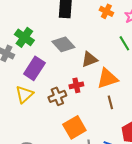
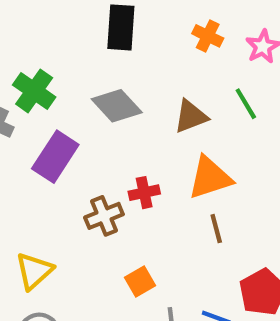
brown triangle: (89, 59) -> (191, 116), moved
yellow triangle: (24, 94) -> (34, 271), moved
orange square: (74, 127) -> (140, 282), size x0.6

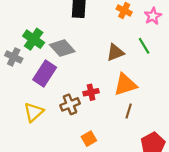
gray diamond: (117, 106) -> (62, 48), moved
brown line: (216, 229) -> (129, 111), turned 32
yellow triangle: (34, 271) -> (34, 112), moved

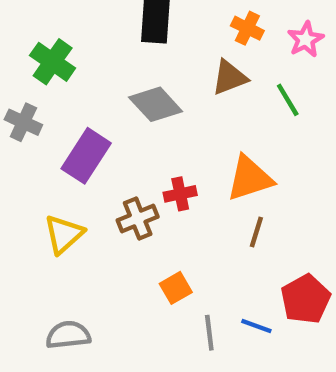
green cross: (34, 39) -> (53, 62), moved
gray diamond: (62, 48) -> (156, 104), moved
brown triangle: (115, 52) -> (229, 77), moved

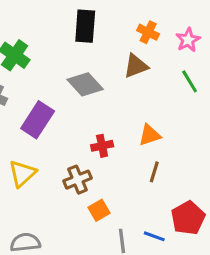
green line: (288, 100) -> (190, 81), moved
orange triangle: (250, 178) -> (150, 135), size x0.7
brown cross: (138, 219) -> (77, 180), moved

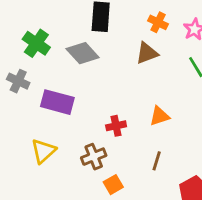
gray diamond: (85, 84) -> (83, 53), moved
purple rectangle: (38, 120) -> (57, 102), turned 72
brown line: (154, 172) -> (157, 161), moved

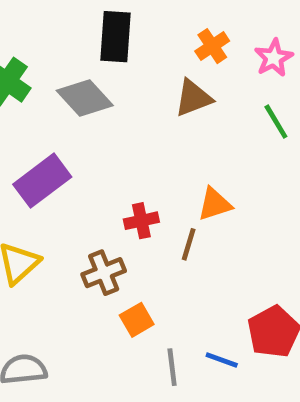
orange cross: (158, 22) -> (212, 46), turned 30
purple rectangle: (57, 102) -> (42, 181), turned -52
brown line: (157, 161) -> (189, 244), moved

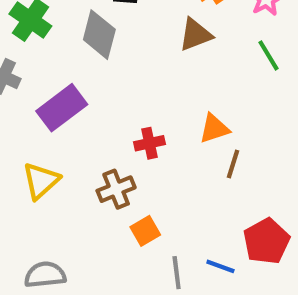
gray diamond: (85, 98) -> (99, 35), turned 57
brown line: (189, 244) -> (233, 164), moved

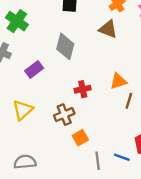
gray diamond: (99, 35) -> (65, 46), moved
brown triangle: (195, 35) -> (108, 29), turned 42
purple rectangle: (62, 108) -> (34, 70), size x0.7

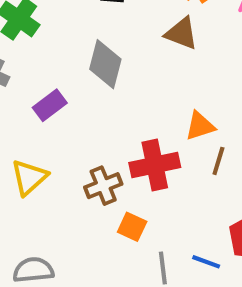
red cross: (83, 89) -> (155, 165), moved, size x1.6
orange square: (80, 138) -> (132, 227), turned -35

